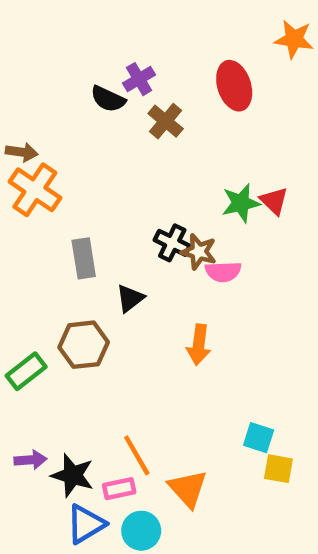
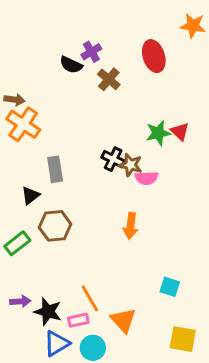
black triangle: (130, 298) -> (30, 195), moved
yellow square: (278, 469) -> (183, 339), moved, size x1.4

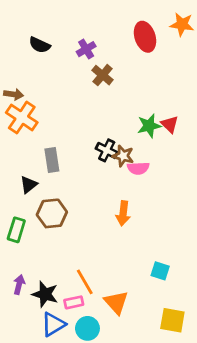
red ellipse: (154, 56) -> (145, 37), moved
black semicircle: (71, 65) -> (40, 45), moved
green rectangle: (17, 243) -> (16, 230), turned -35
purple arrow: (20, 301) -> (19, 285), turned -72

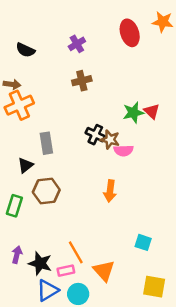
black semicircle: (40, 45) -> (25, 50), moved
brown cross: (103, 75) -> (82, 81), moved, turned 36
orange cross: (22, 118) -> (19, 105), turned 32

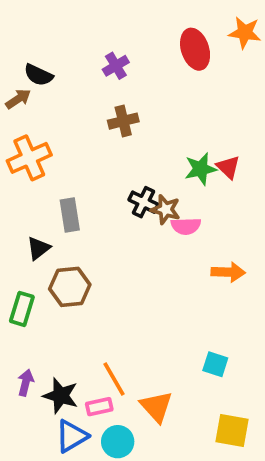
brown arrow: (12, 84) -> (18, 99), moved, turned -42
orange arrow: (110, 191) -> (228, 272), moved, turned -95

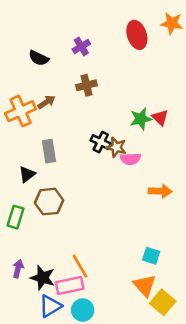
black semicircle: (38, 75) -> (39, 58), moved
brown arrow: (18, 99) -> (46, 102), moved
pink rectangle: (99, 407) -> (70, 285), size x1.5
orange triangle: (156, 407) -> (145, 285), moved
yellow square: (232, 431) -> (163, 302), turned 30

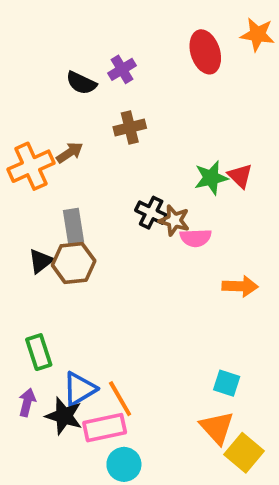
black semicircle: (39, 58) -> (81, 83), moved
brown hexagon: (49, 202) -> (74, 263), moved
green rectangle: (15, 217) -> (39, 352), moved, turned -35
blue triangle: (50, 306) -> (79, 389), moved

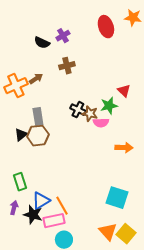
green star: (211, 178) -> (109, 106), moved
cyan square: (227, 383) -> (117, 198), size x1.6
orange triangle: (217, 428) -> (108, 232), moved

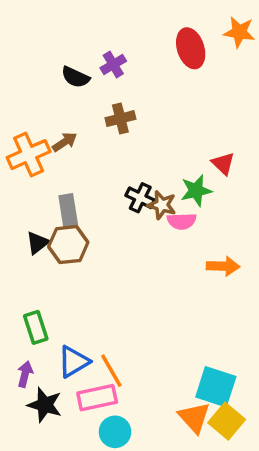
cyan square: (117, 198) -> (216, 387), moved
black star: (33, 215) -> (45, 405), moved

